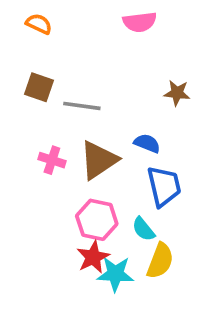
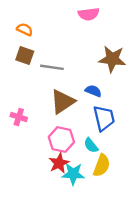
orange semicircle: (39, 24) -> (25, 29), moved
brown star: (177, 93) -> (112, 59), size x1.6
pink cross: (52, 160) -> (19, 117), moved

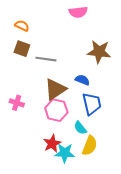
pink hexagon: (61, 139) -> (56, 110), moved

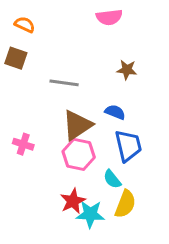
orange semicircle: (22, 26) -> (25, 25), moved
brown square: (22, 49) -> (16, 58), moved
brown star: (99, 52) -> (127, 70), moved, size x0.6

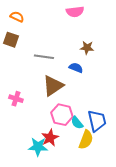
blue semicircle: (115, 112) -> (76, 68), moved
blue trapezoid: (128, 146) -> (97, 121), moved
pink hexagon: (79, 154) -> (62, 115), moved
cyan star: (90, 214) -> (38, 147), moved

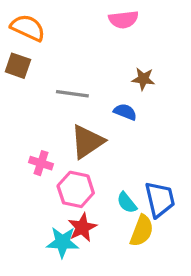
orange semicircle: (17, 17) -> (28, 28), size x1.5
pink cross: (16, 99) -> (41, 163), moved
pink hexagon: (62, 115) -> (76, 189), moved

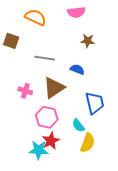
orange semicircle: (28, 28) -> (36, 17), moved
brown star: (143, 79) -> (88, 41), moved
pink cross: (41, 163) -> (25, 91), moved
blue trapezoid: (160, 199) -> (95, 103), moved

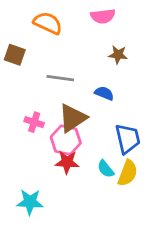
pink hexagon: (47, 117) -> (66, 140), moved
red star: (51, 141) -> (67, 162), moved, turned 30
yellow semicircle: (88, 143) -> (128, 173), moved
cyan star: (39, 150) -> (30, 202), moved

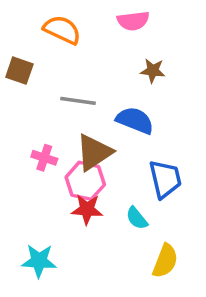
blue semicircle: (104, 93) -> (135, 120), size x1.5
yellow semicircle: (128, 173) -> (165, 261), moved

